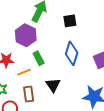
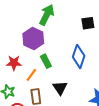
black square: (70, 21) -> (88, 23), moved
orange line: (24, 72) -> (31, 75), turned -32

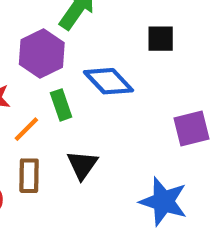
blue diamond: (79, 56) -> (108, 81), moved, turned -70

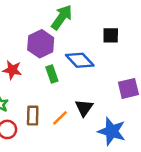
orange line: (26, 129) -> (60, 118), moved
black triangle: (82, 165) -> (84, 108), moved

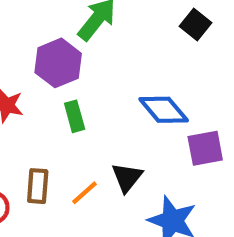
black square: (111, 35) -> (196, 24), moved, turned 35
blue diamond: (80, 60) -> (164, 110), moved

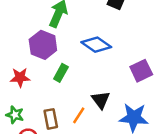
blue diamond: (164, 110) -> (96, 45), moved
green rectangle: (75, 116) -> (61, 73), turned 60

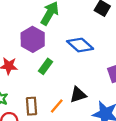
black triangle: (101, 100) -> (78, 95), turned 42

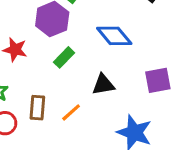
black triangle: (78, 95) -> (103, 85), moved

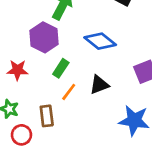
orange line: (71, 112) -> (69, 92), moved

